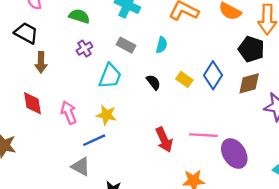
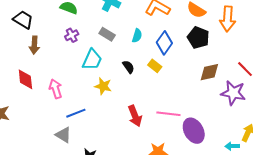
black pentagon: (251, 49) -> (198, 38), moved
blue diamond: (213, 75) -> (164, 43), moved
yellow star: (106, 115) -> (103, 86), moved

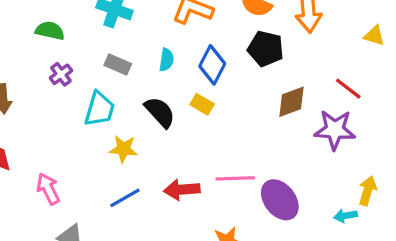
black semicircle: (128, 67) -> (160, 112), size x1.5
pink arrow: (56, 89) -> (48, 189), moved
blue line: (76, 113) -> (125, 198), moved
red arrow: (135, 116) -> (182, 190), turned 115

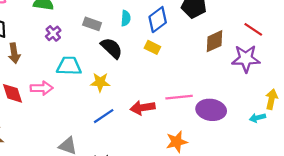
blue diamond: (212, 65) -> (158, 20), turned 30
cyan trapezoid: (99, 109) -> (69, 66), moved, turned -100
black semicircle: (160, 112) -> (112, 48), moved
pink arrow: (48, 189) -> (42, 88), moved, turned 120
purple ellipse: (280, 200) -> (211, 110), turned -40

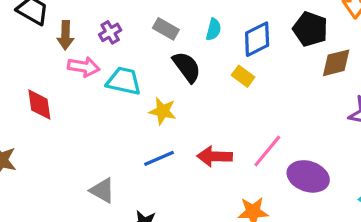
brown diamond: (214, 41) -> (336, 63), moved
brown arrow: (14, 53) -> (65, 35), moved
pink arrow: (42, 88) -> (84, 67), moved
pink line: (179, 97) -> (267, 151), turned -55

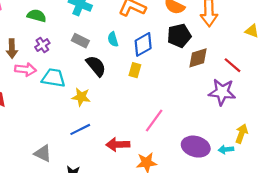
cyan semicircle: (213, 29) -> (113, 39), turned 152
black pentagon: (310, 29) -> (179, 36), turned -30
yellow rectangle: (243, 76) -> (135, 70), turned 72
red arrow: (215, 156) -> (118, 145), moved
purple ellipse: (308, 176) -> (196, 147), moved

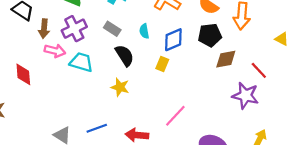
purple cross: (42, 45) -> (74, 29), size x1.6
yellow star: (81, 97) -> (120, 87), moved
blue line: (80, 129) -> (97, 128), moved

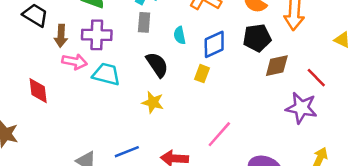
purple cross: (74, 29) -> (97, 35), turned 30
gray rectangle: (112, 29) -> (144, 22), moved, turned 63

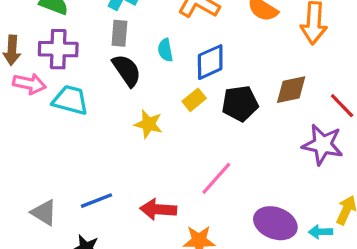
black pentagon: (257, 38) -> (240, 104), moved
black semicircle: (157, 65) -> (127, 70), moved
yellow rectangle: (202, 74) -> (194, 100), turned 30
yellow star: (153, 102) -> (148, 124), moved

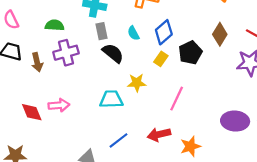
pink arrow: (29, 84) -> (59, 105), moved
brown diamond: (291, 90) -> (220, 34), turned -30
cyan trapezoid: (70, 100) -> (111, 99), moved
pink line: (216, 178) -> (177, 99), moved

